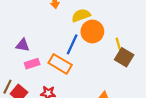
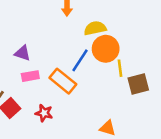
yellow line: (119, 45) -> (120, 68), moved
brown square: (124, 57) -> (138, 84), turned 36

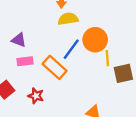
yellow semicircle: (95, 28) -> (68, 19), moved

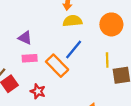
orange circle: (95, 40) -> (111, 24), moved

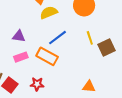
purple triangle: (25, 38) -> (19, 36), moved
blue line: (74, 50) -> (57, 38), turned 30

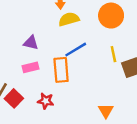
orange rectangle: (47, 56) -> (61, 70), turned 50
orange triangle: (89, 86) -> (106, 111), turned 48

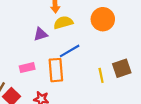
purple triangle: (31, 43) -> (41, 34), moved, turned -32
yellow line: (113, 54) -> (101, 75), moved

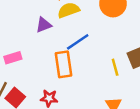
pink rectangle: (27, 68) -> (13, 58), moved

